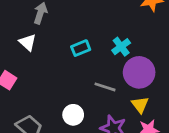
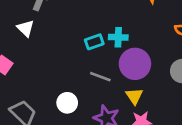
cyan cross: (121, 47) -> (118, 37), turned 36
cyan rectangle: (81, 48) -> (94, 42), moved

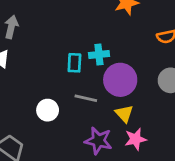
cyan rectangle: (94, 42) -> (74, 63), turned -60
white circle: (67, 103) -> (48, 110), moved

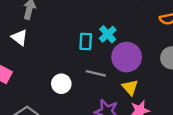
cyan cross: (99, 54) -> (108, 34), turned -36

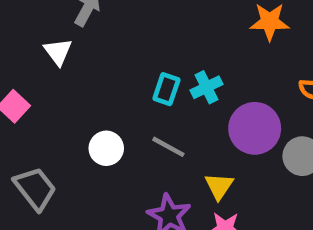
purple circle: (127, 57) -> (255, 128), moved

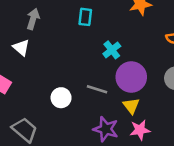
cyan rectangle: (166, 89) -> (85, 17), moved
purple circle: (255, 128) -> (131, 77), moved

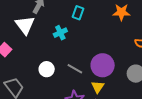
white triangle: (21, 48) -> (25, 25), size x1.5
cyan cross: (112, 50) -> (60, 33), moved

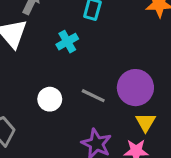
yellow triangle: (98, 87) -> (146, 122), moved

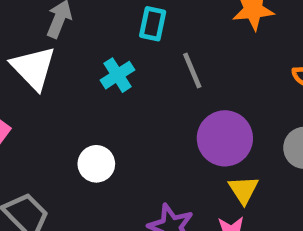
gray line: (93, 96) -> (192, 71), moved, turned 45

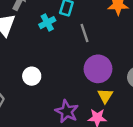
cyan cross: (118, 75) -> (47, 23), moved

